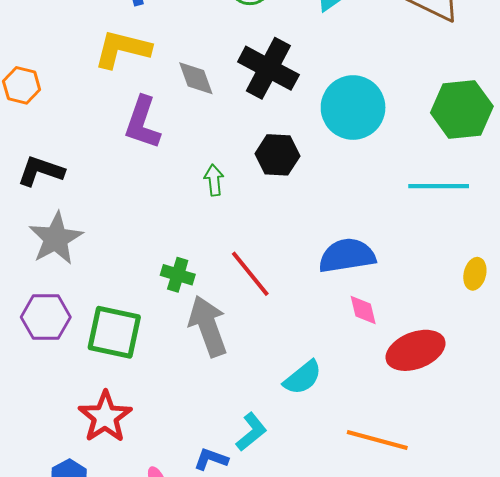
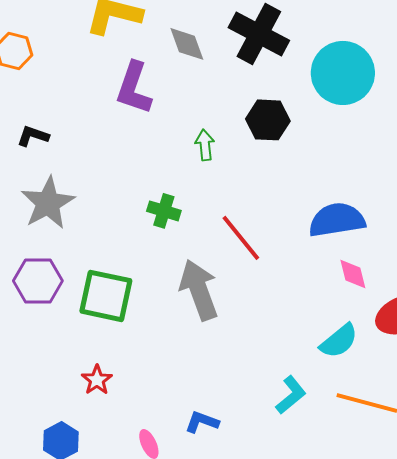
black L-shape: (41, 171) -> (33, 136), size x0.7
green cross: (178, 275) -> (164, 211), moved
cyan semicircle: (303, 378) -> (339, 341), moved
red star: (105, 417) -> (97, 380), size x0.6
cyan L-shape: (251, 432) -> (291, 395), moved

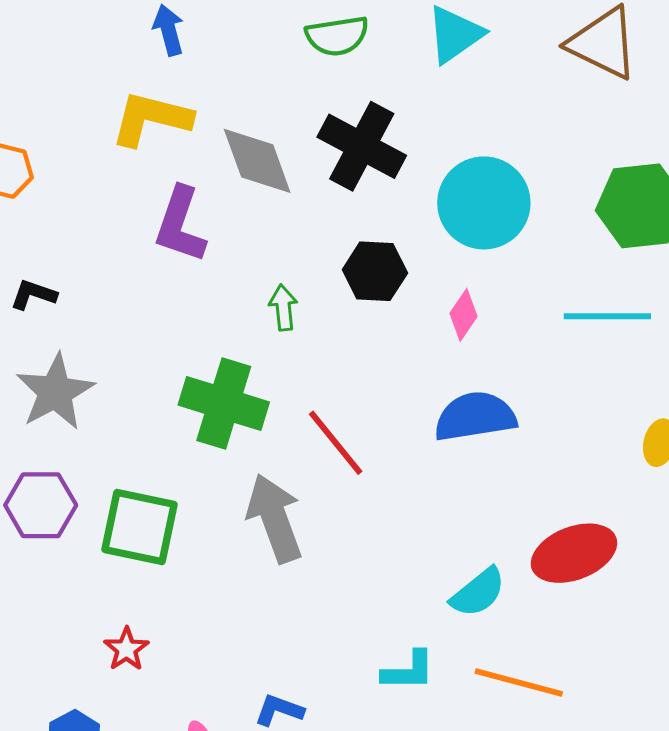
gray diamond: (187, 44) -> (257, 161), size x1.4
green cross: (164, 211) -> (224, 403), size x1.8
pink diamond: (353, 274) -> (464, 315), moved, turned 48
cyan L-shape: (291, 395) -> (408, 671), turned 39

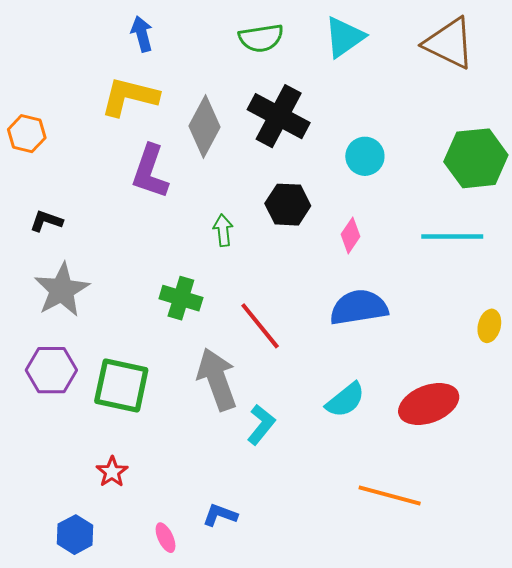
gray diamond: (257, 161) -> (205, 126), turned 48
cyan circle: (484, 203) -> (365, 156), size x0.6
green cross: (224, 403) -> (181, 298), size x0.7
cyan semicircle: (478, 592) -> (345, 400), moved
cyan L-shape: (408, 671) -> (261, 425), moved, turned -51

